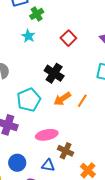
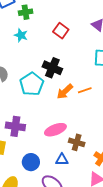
green cross: (37, 14) -> (26, 12), turned 32
cyan pentagon: (29, 100) -> (32, 84), moved
orange line: (82, 101) -> (85, 90), turned 48

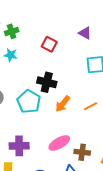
orange line: (85, 90) -> (90, 106), moved

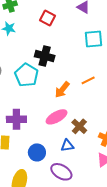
orange arrow: (63, 104) -> (62, 90), moved
brown cross: (82, 152) -> (79, 126), turned 35

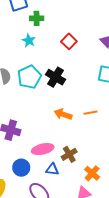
cyan pentagon: (26, 75) -> (29, 77), moved
orange arrow: (62, 90) -> (63, 114), turned 54
pink ellipse: (57, 117) -> (43, 149), moved

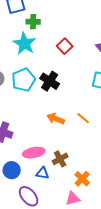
cyan star: (29, 41) -> (24, 44), size x1.6
orange line: (90, 113) -> (83, 118), turned 48

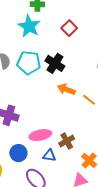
cyan pentagon: (23, 80) -> (29, 63), turned 30
orange arrow: (56, 119) -> (66, 89), moved

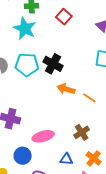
red square: (69, 28) -> (64, 17), moved
brown cross: (67, 141) -> (82, 132), moved
blue triangle: (49, 156) -> (66, 159), moved

